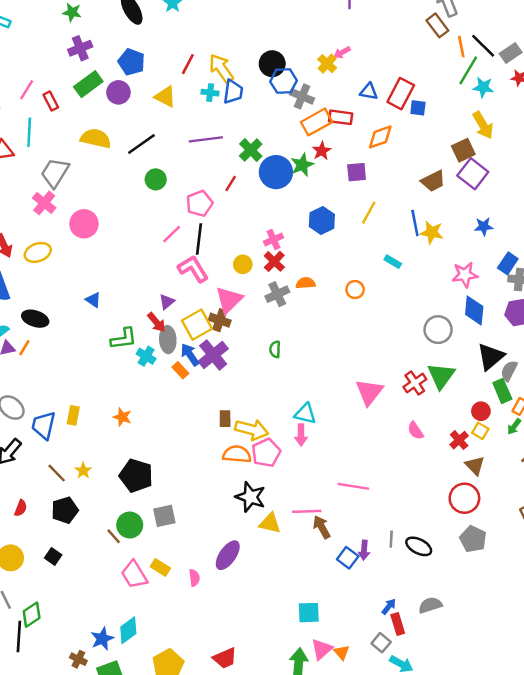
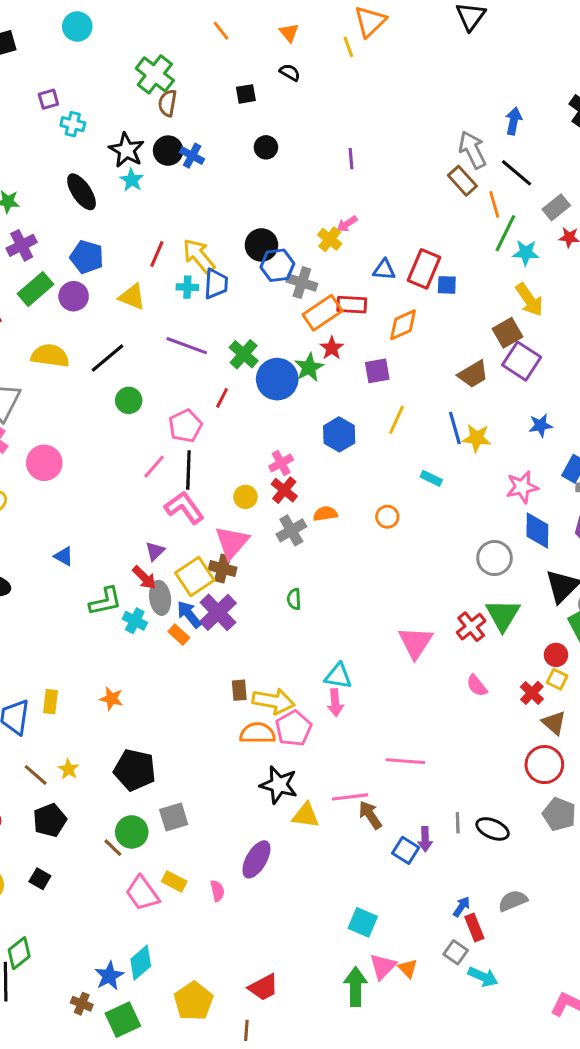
black line: (483, 46) -> (516, 173), moved
purple line: (206, 139) -> (187, 346), turned 32
cyan square: (309, 613) -> (363, 922), turned 30

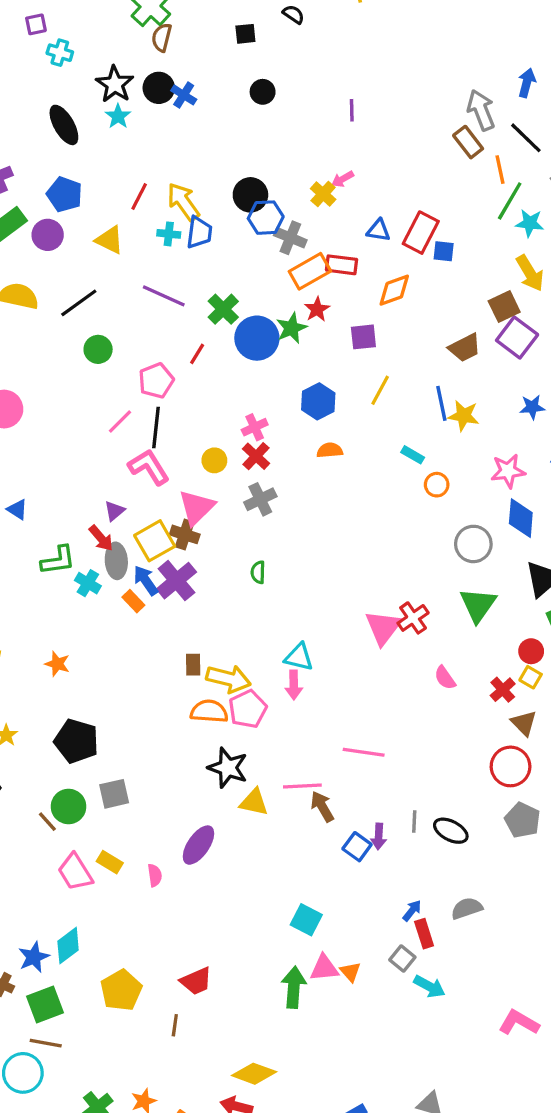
orange semicircle: (325, 514) -> (330, 450), moved
orange circle: (387, 517) -> (437, 485), moved
red cross: (471, 627) -> (413, 618), moved
pink triangle: (383, 967) -> (324, 968), turned 36

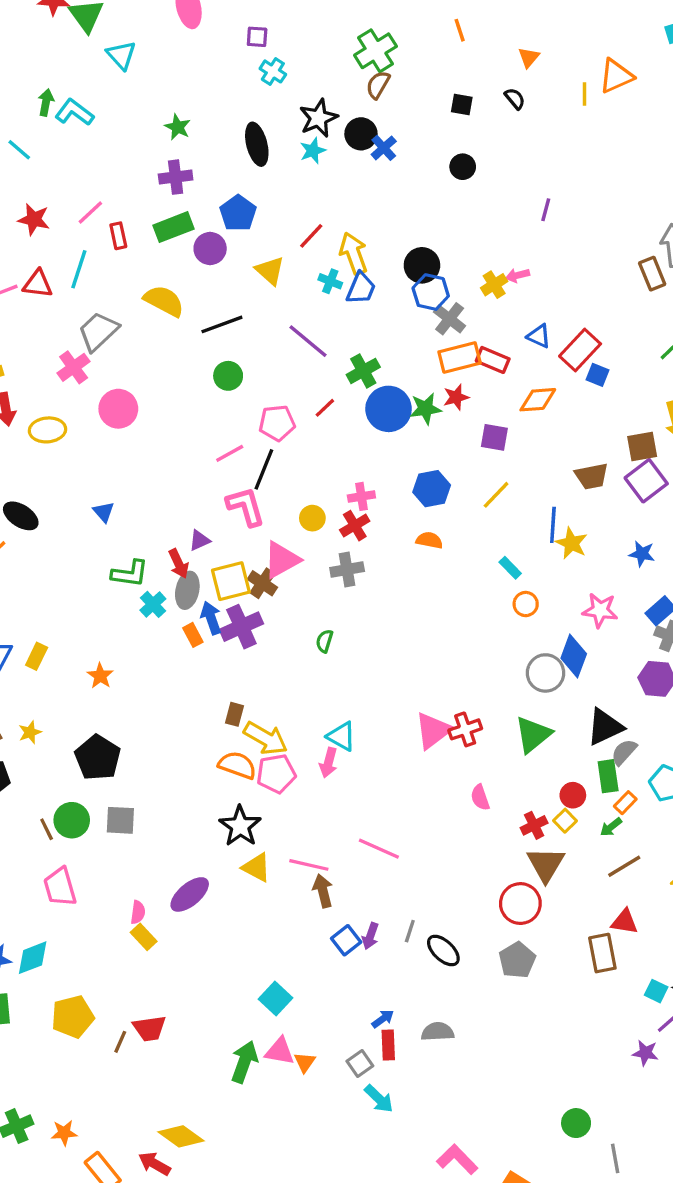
blue diamond: (521, 518) -> (574, 656), moved
brown triangle: (524, 723) -> (546, 864), size x1.4
yellow rectangle: (110, 862) -> (144, 937), moved
brown line: (175, 1025) -> (120, 1042), moved

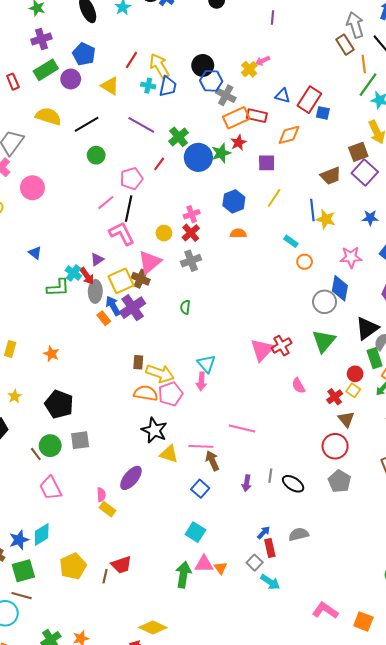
cyan cross: (153, 604) -> (73, 273), moved
cyan triangle: (341, 736) -> (206, 364), turned 30
brown triangle: (546, 864) -> (346, 419), size x0.7
blue square: (346, 940) -> (200, 489), moved

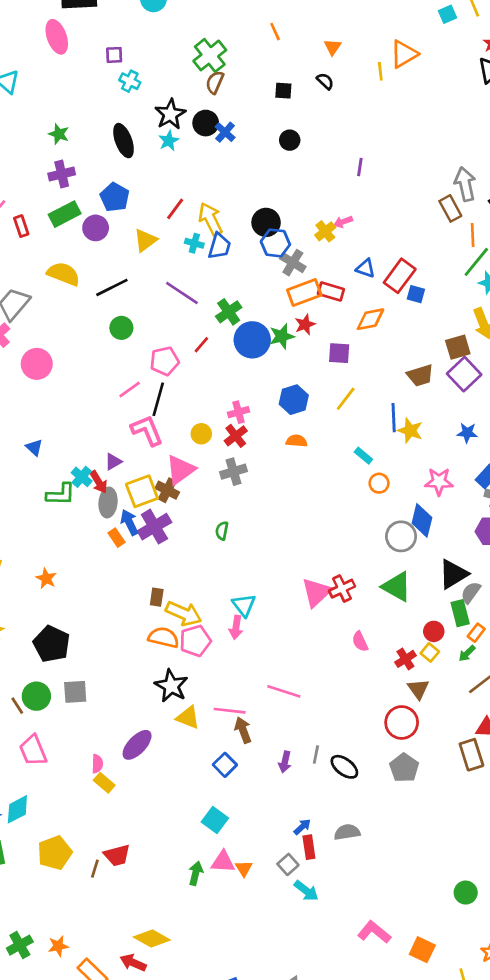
yellow triangle: (110, 86) -> (145, 240), turned 48
green triangle: (324, 341) -> (397, 587), turned -45
green arrow: (183, 575) -> (196, 873), size x0.7

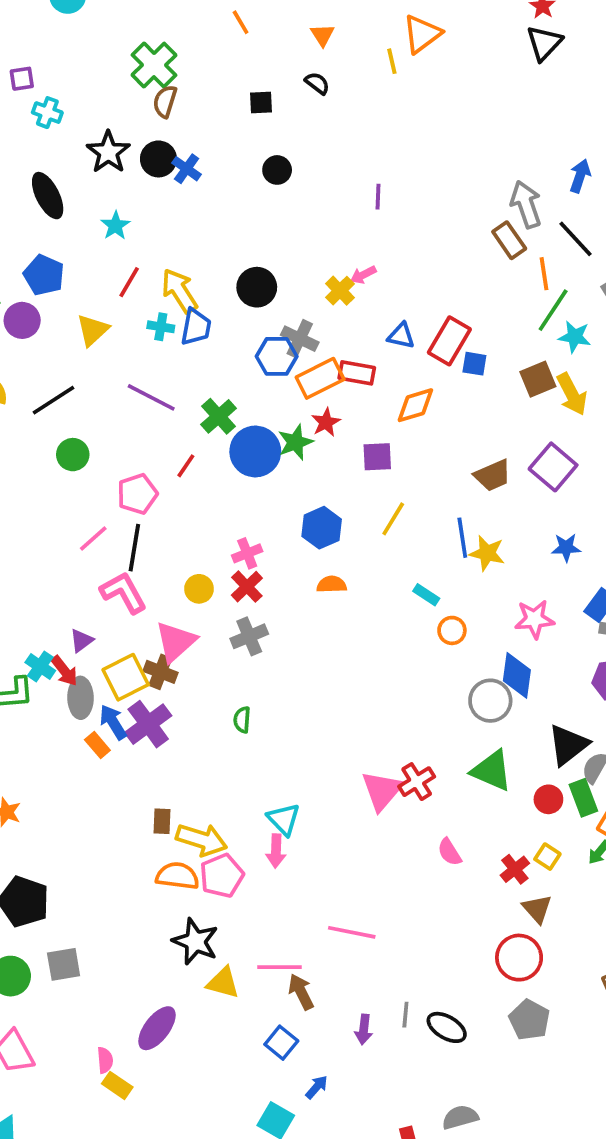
cyan star: (169, 141) -> (115, 226), moved
blue hexagon: (275, 243) -> (277, 356), moved
brown square: (458, 347) -> (538, 379), moved
red circle: (434, 631) -> (548, 799), moved
blue arrow: (302, 827) -> (317, 1087), moved

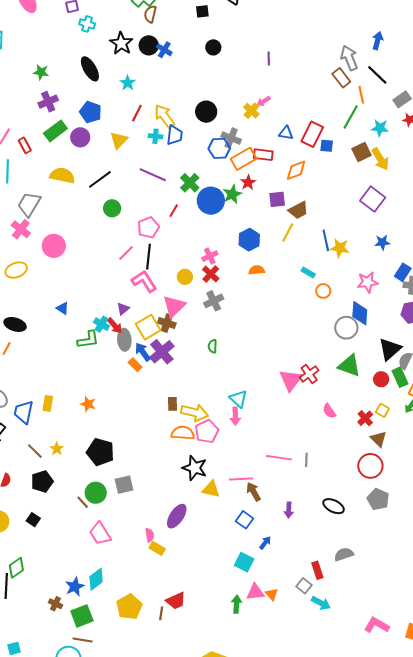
green line: (553, 310) -> (351, 117), moved
brown trapezoid: (493, 475) -> (298, 210), moved
gray line: (405, 1015) -> (306, 460), moved

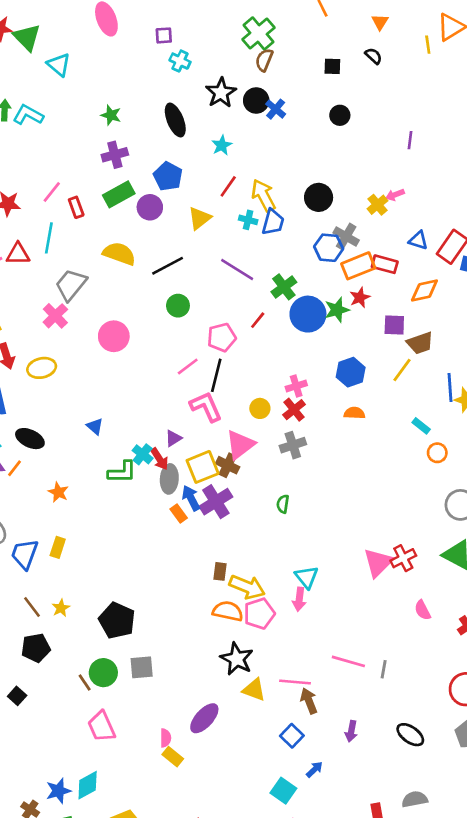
pink circle: (54, 246) -> (114, 336), moved
orange star: (88, 404) -> (58, 492), moved

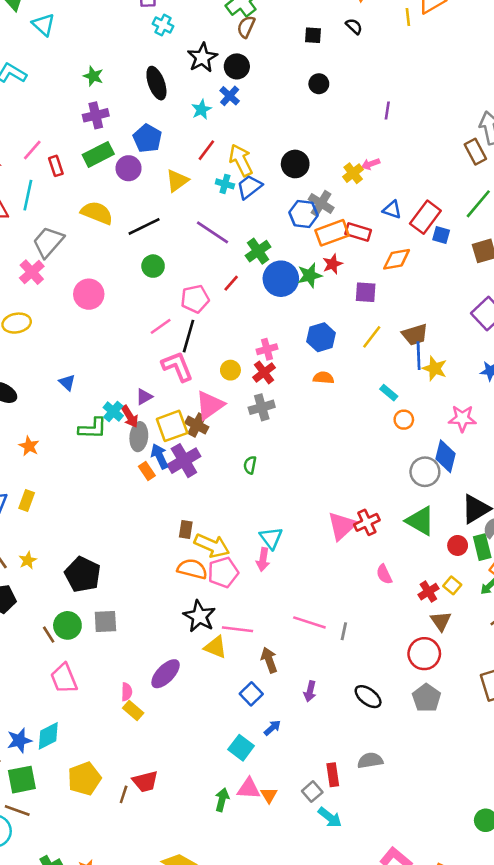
blue cross: (276, 109) -> (230, 96), moved
blue trapezoid: (273, 222) -> (249, 187), turned -144
brown trapezoid: (420, 343) -> (415, 335), moved
pink line: (295, 682) -> (237, 629), moved

